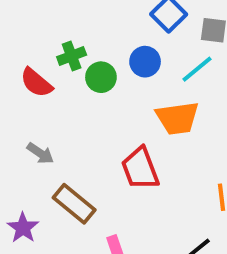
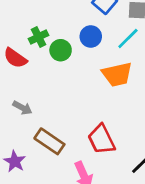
red trapezoid: (140, 169) -> (101, 139), moved

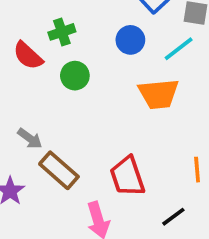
green circle: (61, 50) -> (75, 76), moved
gray arrow: (22, 108) -> (30, 138), moved

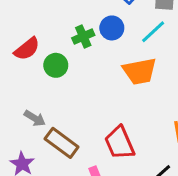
green cross: (62, 32) -> (83, 37), moved
red semicircle: (28, 56) -> (27, 49), turned -76
green circle: (75, 76) -> (56, 65), moved

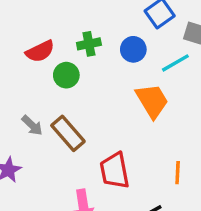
green cross: (83, 37) -> (89, 44), moved
orange trapezoid: (140, 71) -> (152, 101), turned -123
brown rectangle: (62, 143) -> (68, 133), moved

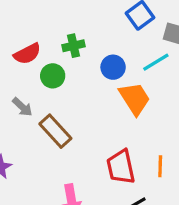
blue circle: (133, 49) -> (113, 67), moved
gray arrow: (32, 125) -> (22, 107), moved
red trapezoid: (115, 171) -> (121, 167), moved

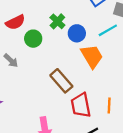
green cross: (73, 46) -> (57, 21), moved, turned -35
brown rectangle: (55, 131) -> (61, 81), moved

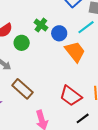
brown rectangle: (61, 81) -> (22, 89), moved
red trapezoid: (81, 105) -> (71, 96), turned -35

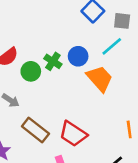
green cross: (41, 25) -> (53, 61), moved
red trapezoid: (71, 96) -> (73, 134), moved

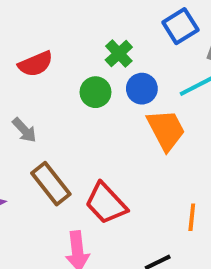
green cross: (53, 61) -> (119, 54), moved
green circle: (31, 71) -> (95, 92), moved

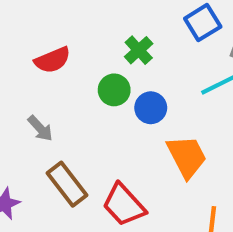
blue circle: (142, 89) -> (151, 108), moved
orange trapezoid: (166, 130) -> (187, 157), moved

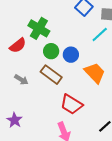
green cross: (139, 50) -> (39, 28), moved, size x1.5
brown rectangle: (67, 184) -> (51, 75), moved

